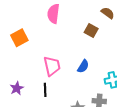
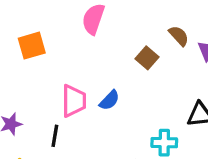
blue semicircle: (83, 66) -> (109, 100), moved

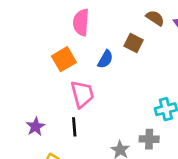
orange square: (32, 46) -> (64, 59), moved
blue semicircle: (109, 100) -> (105, 59), moved

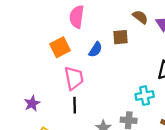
brown square: (134, 43) -> (120, 37), turned -35
black line: (74, 127) -> (75, 105), moved

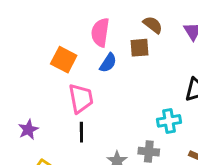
pink semicircle: (77, 17) -> (100, 32), moved
brown semicircle: (140, 17) -> (153, 25), moved
orange square: (60, 47) -> (64, 60), turned -36

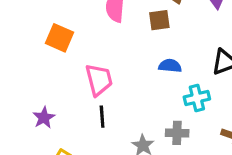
orange square: (64, 60) -> (60, 38), moved
blue semicircle: (108, 63) -> (170, 66), moved, turned -114

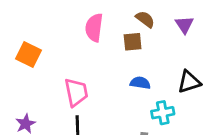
orange square: (60, 38) -> (29, 54), moved

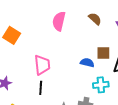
brown square: (133, 42) -> (103, 53), moved

